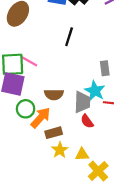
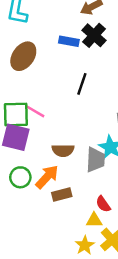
green circle: (26, 109) -> (20, 177), moved
red semicircle: (87, 121) -> (103, 204), moved
yellow star: (60, 150) -> (85, 245), moved

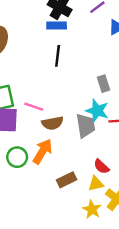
blue rectangle: (69, 41) -> (57, 26), moved
pink line: (35, 111) -> (34, 107), moved
brown rectangle: (62, 194) -> (67, 180), moved

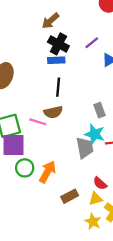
pink line: (34, 107) -> (38, 122), moved
brown semicircle: (53, 123) -> (53, 112), moved
green circle: (17, 157) -> (25, 168), moved

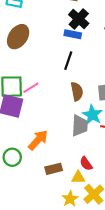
brown semicircle: (53, 112) -> (77, 91), moved, turned -102
pink line: (38, 122) -> (31, 88), moved, turned -63
green circle: (25, 168) -> (12, 157), moved

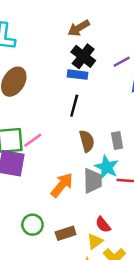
orange arrow: (38, 140) -> (62, 185), moved
green circle: (12, 157) -> (32, 225), moved
yellow triangle: (78, 177) -> (95, 241), turned -32

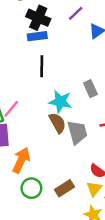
brown semicircle: (87, 141) -> (57, 123), moved
cyan star: (107, 167) -> (60, 102), moved
orange arrow: (62, 185) -> (21, 160), moved

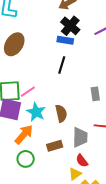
cyan star: (60, 102) -> (36, 112), moved
gray trapezoid: (77, 132) -> (80, 137), moved
brown rectangle: (65, 188) -> (55, 146), moved

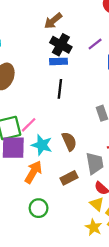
green circle: (26, 159) -> (39, 208), moved
yellow triangle: (75, 174) -> (97, 204), turned -32

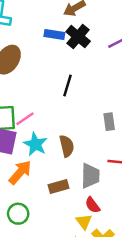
blue rectangle: (58, 61) -> (54, 35), moved

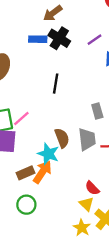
cyan star: (35, 144) -> (48, 154), moved
orange arrow: (20, 172) -> (42, 172), moved
gray trapezoid: (90, 176) -> (87, 139), moved
brown rectangle: (59, 187) -> (25, 173), moved

